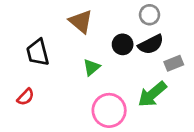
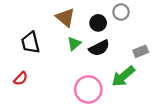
black circle: (123, 44) -> (98, 23), moved
black semicircle: (151, 44) -> (99, 48), moved
green triangle: (92, 67) -> (74, 44), moved

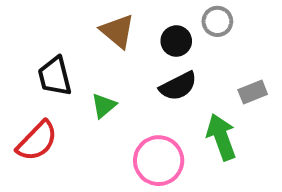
green triangle: (74, 44) -> (104, 106), moved
green arrow: (123, 76) -> (221, 137), turned 110
red semicircle: (21, 79) -> (37, 141), size x1.6

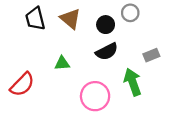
black trapezoid: (55, 76) -> (35, 19), moved
green triangle: (104, 106) -> (62, 63), turned 35

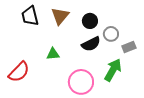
gray circle: (130, 13) -> (111, 34), moved
brown triangle: (70, 19) -> (60, 16), turned 30
green arrow: (133, 82) -> (113, 70), turned 50

